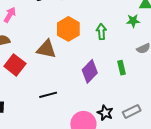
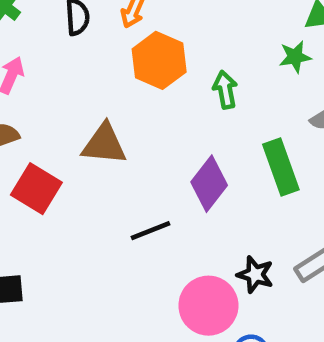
orange hexagon: (68, 29) -> (159, 60), moved
green rectangle: (122, 68) -> (281, 167), size x1.6
black line: (48, 95) -> (150, 231), moved

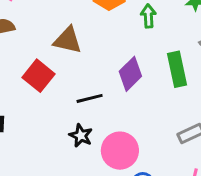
red square: (36, 189) -> (38, 76), moved
black star: (255, 275) -> (81, 136), moved

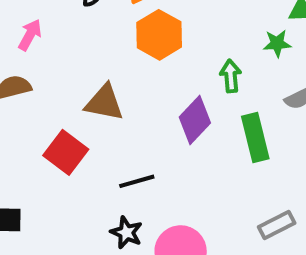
green arrow: (148, 16) -> (231, 76), moved
purple diamond: (130, 74) -> (195, 120), moved

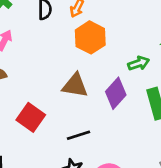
green arrow: (231, 76) -> (139, 63), turned 78
brown triangle: (104, 103) -> (75, 85), moved

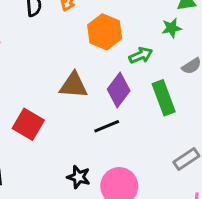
orange hexagon: (90, 37) -> (105, 32), moved
black line: (79, 135) -> (107, 126), moved

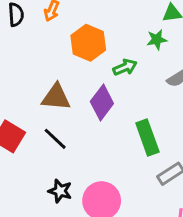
green rectangle: (164, 98) -> (147, 138), moved
black line: (107, 126) -> (55, 139), moved, turned 65

